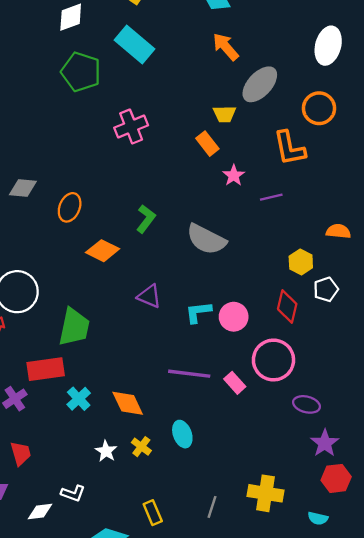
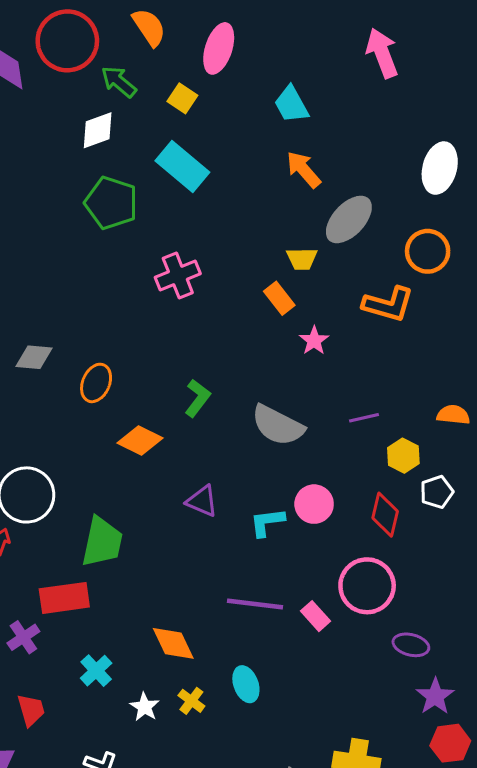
orange L-shape: (289, 148) -> (388, 304), turned -63
purple line: (271, 197) -> (364, 418), moved
pink circle: (234, 317) -> (314, 504), moved
cyan cross: (79, 399) -> (96, 671), moved

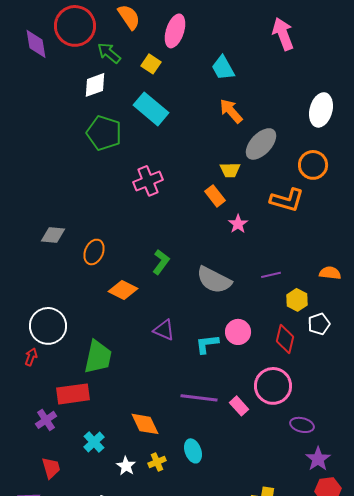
yellow cross: (191, 701) -> (157, 462), turned 30

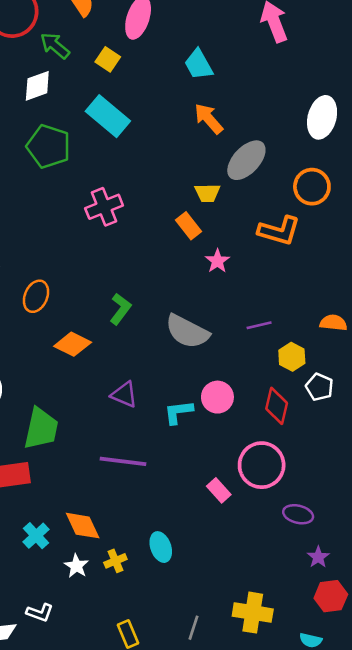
white pentagon: (319, 324) -> (320, 387), turned -30
purple line: (199, 398) -> (123, 461), moved
orange diamond: (145, 424) -> (83, 526), moved
purple star: (318, 459) -> (318, 557), size x0.7

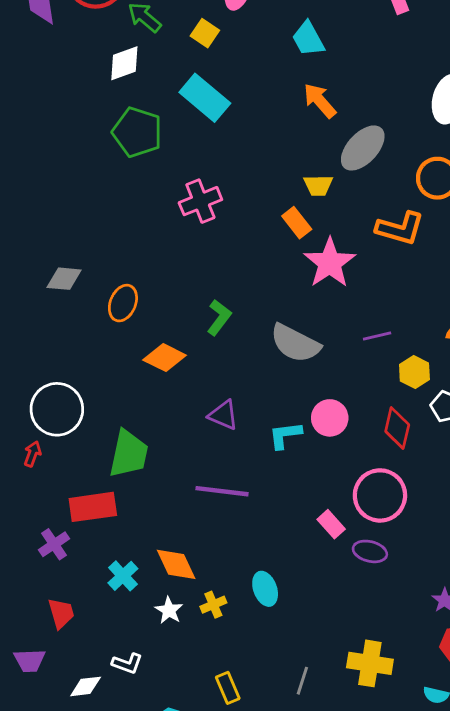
pink star: (217, 261) -> (330, 263), size x1.8
purple ellipse: (298, 514) -> (370, 551), moved

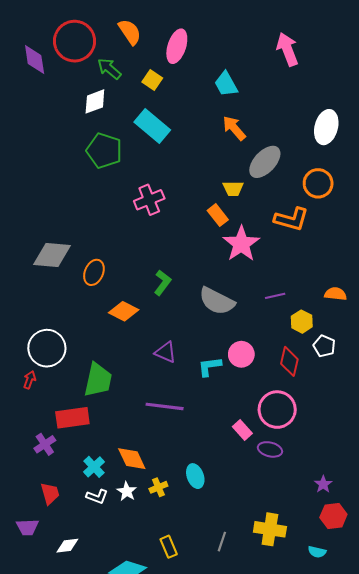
gray diamond: (64, 279) -> (52, 255), size x1.5
white L-shape: (127, 663) -> (97, 497), moved

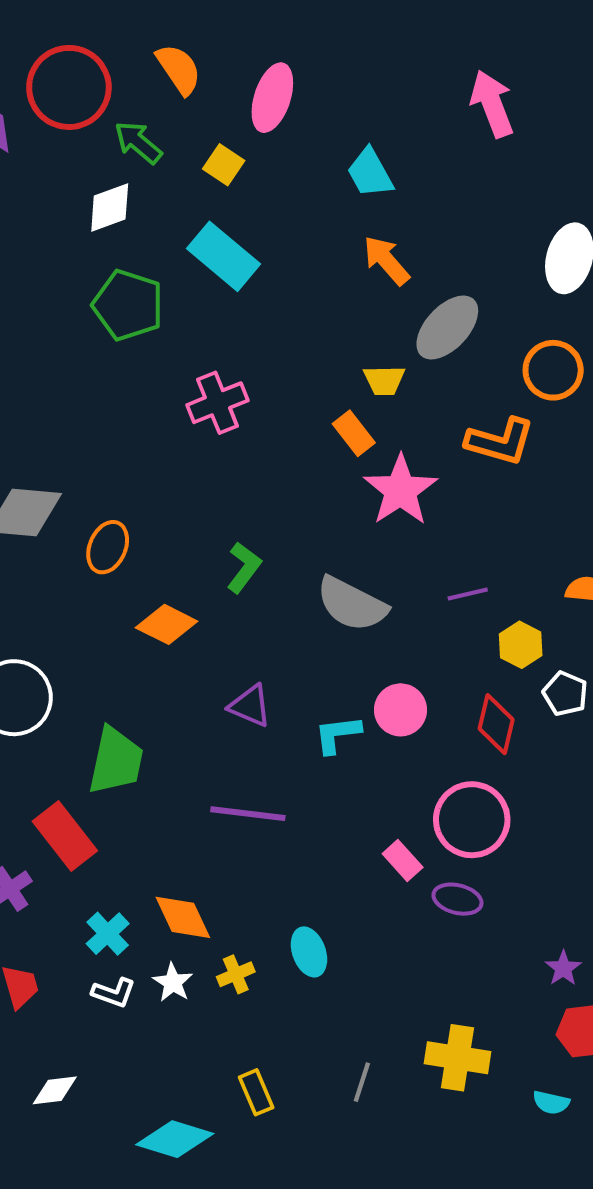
red rectangle: (72, 418) -> (65, 836), turned 60

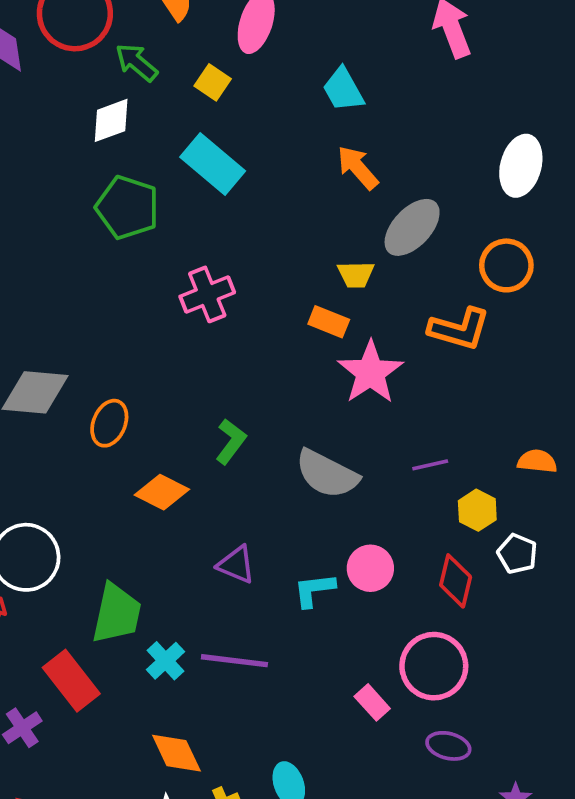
orange rectangle: (354, 433) -> (329, 322), turned -30
purple ellipse: (457, 899) -> (448, 746), moved
cyan cross: (108, 934) -> (166, 661), moved

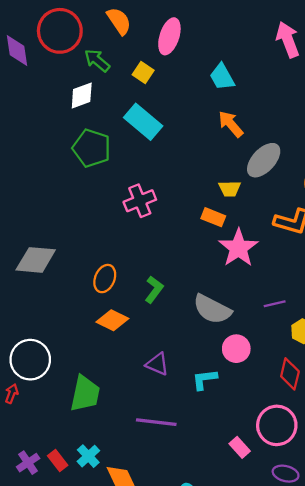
orange ellipse: (109, 423) -> (105, 279), moved
pink circle: (370, 568) -> (236, 349), moved
cyan cross: (166, 661) -> (88, 456), moved
red rectangle: (71, 681) -> (58, 460), moved, size x0.6

